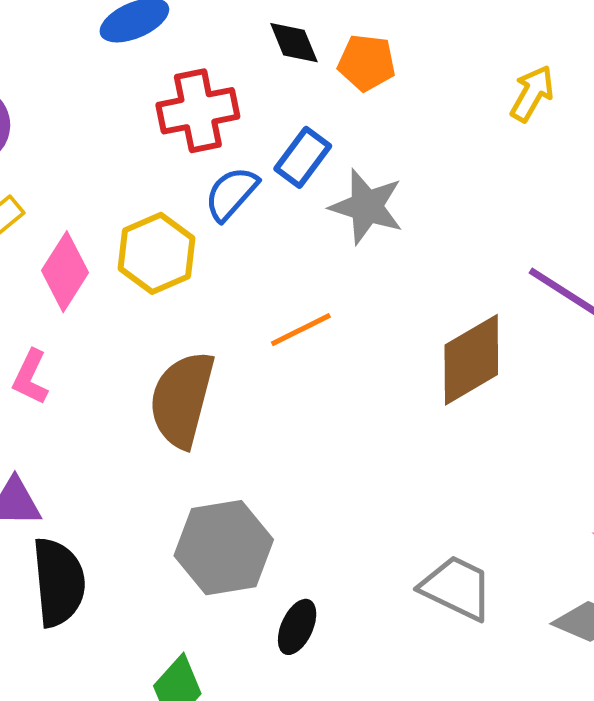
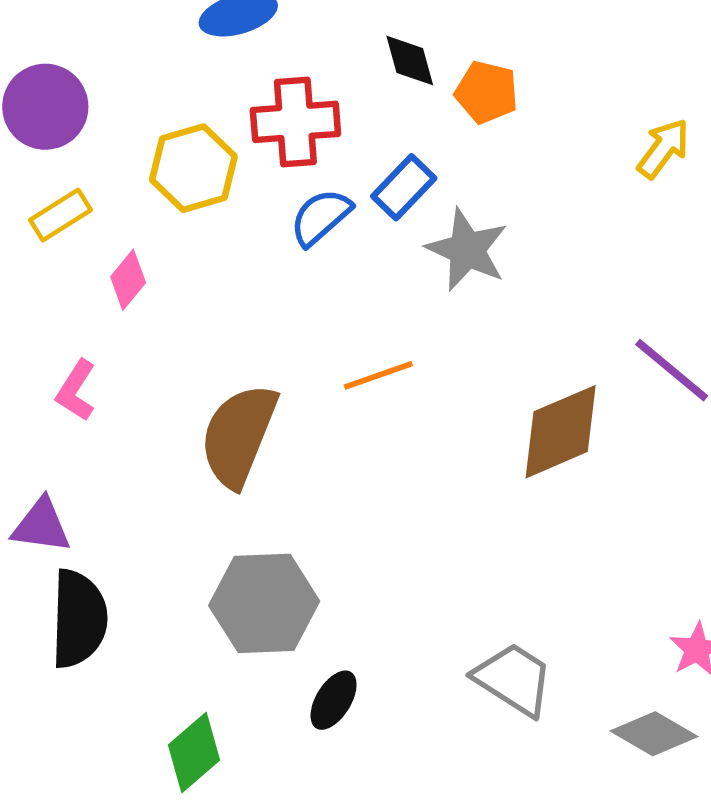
yellow hexagon: (157, 253) -> (193, 168), moved
pink diamond: (65, 272) -> (128, 280), size x0.7

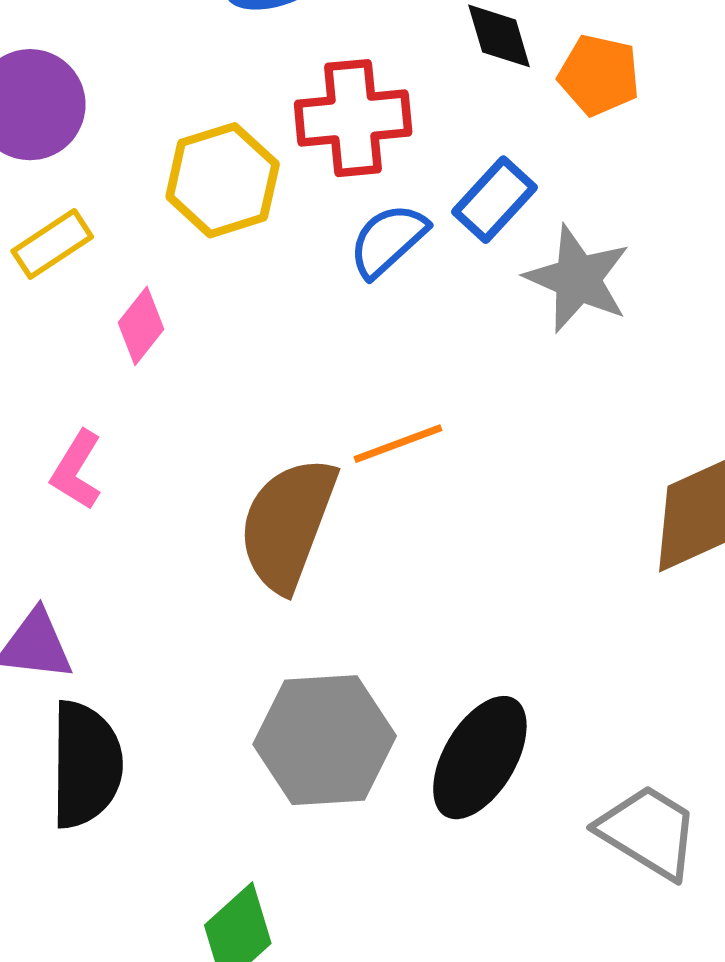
orange line: (378, 375) -> (398, 444), moved
black ellipse: (334, 700) -> (480, 758), moved, size x1.6

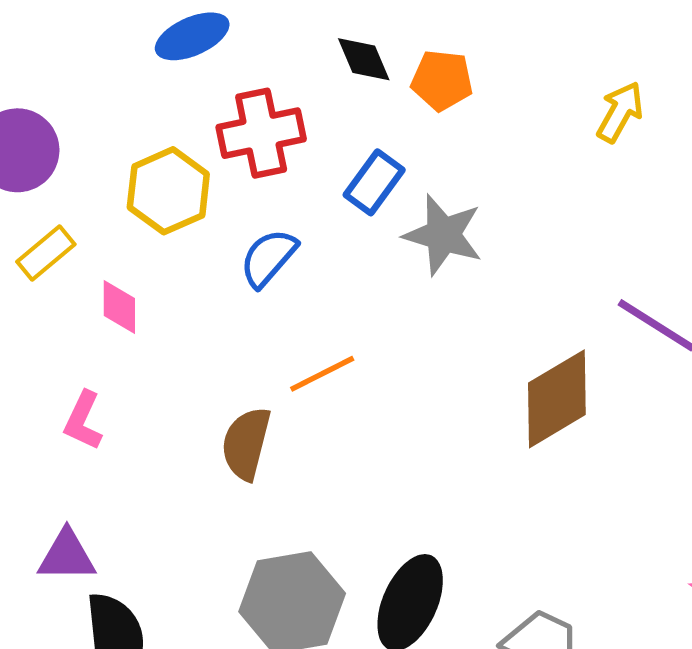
blue semicircle: (388, 240) -> (268, 258), moved
pink diamond: (141, 326) -> (119, 307), turned -32
brown semicircle: (288, 524) -> (246, 443), size x0.7

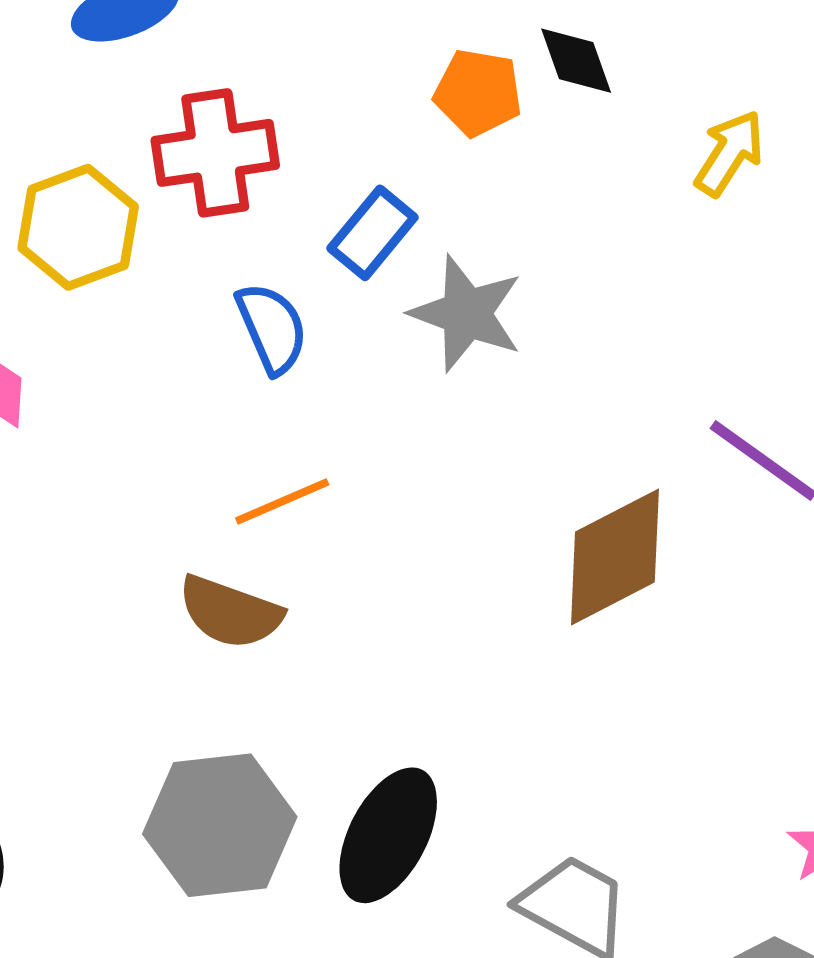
black diamond: (364, 59) -> (576, 61), moved
blue semicircle: (268, 258) -> (272, 328), moved, turned 112
brown semicircle: (246, 443) -> (230, 612), moved, turned -88

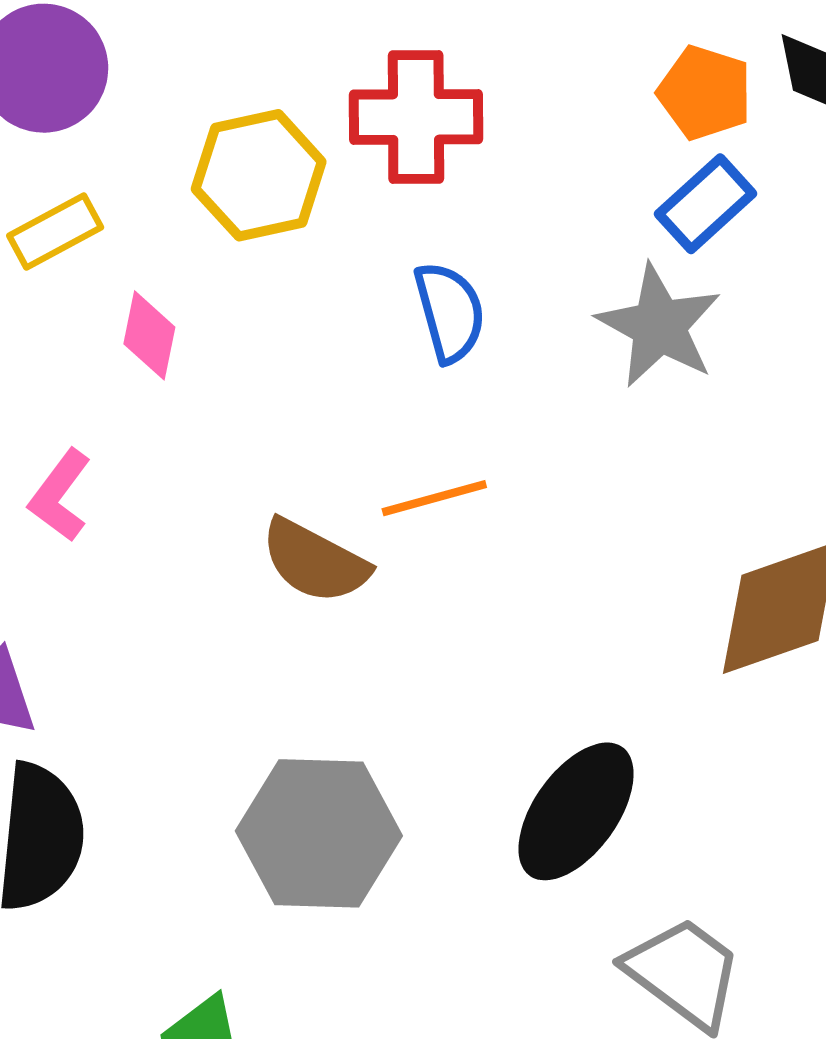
blue rectangle: (372, 233) -> (706, 204), moved
brown semicircle: (230, 612) -> (315, 561), moved
black ellipse: (388, 835) -> (576, 811), moved

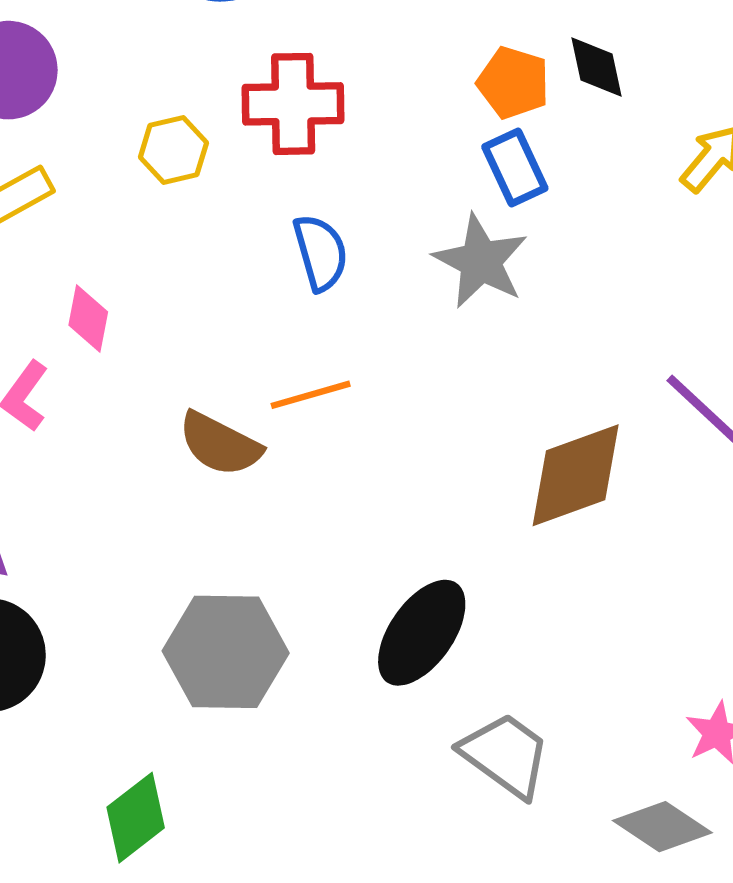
yellow hexagon: (259, 175) -> (173, 150), size x0.7
blue rectangle: (706, 204) -> (515, 168), turned -72
pink diamond: (149, 335) -> (88, 319), moved

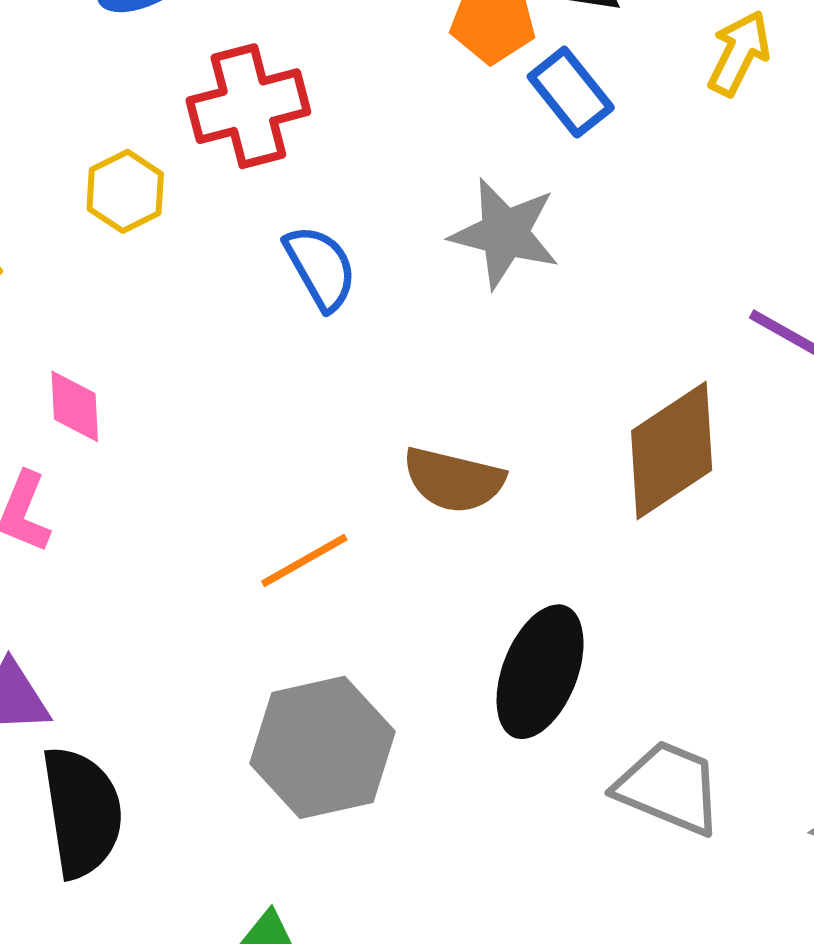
blue rectangle: (515, 168) -> (571, 92), moved
orange line: (311, 395) -> (304, 560), moved
brown semicircle: (220, 444) -> (454, 480), moved

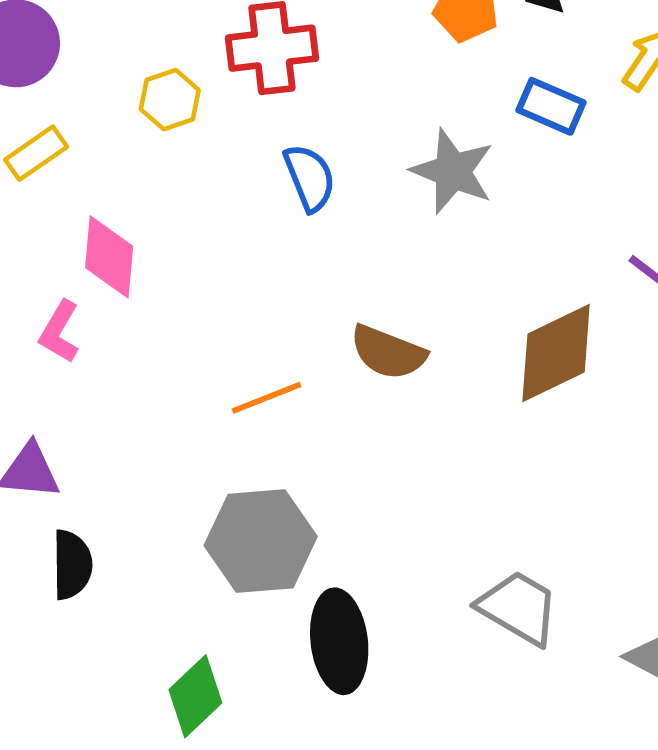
blue rectangle: (571, 92) -> (551, 106), moved, turned -36
pink diamond: (75, 406) -> (109, 257), size x1.4
black ellipse: (540, 672) -> (339, 641), moved, turned -36
black semicircle: (82, 812) -> (72, 565), size x0.7

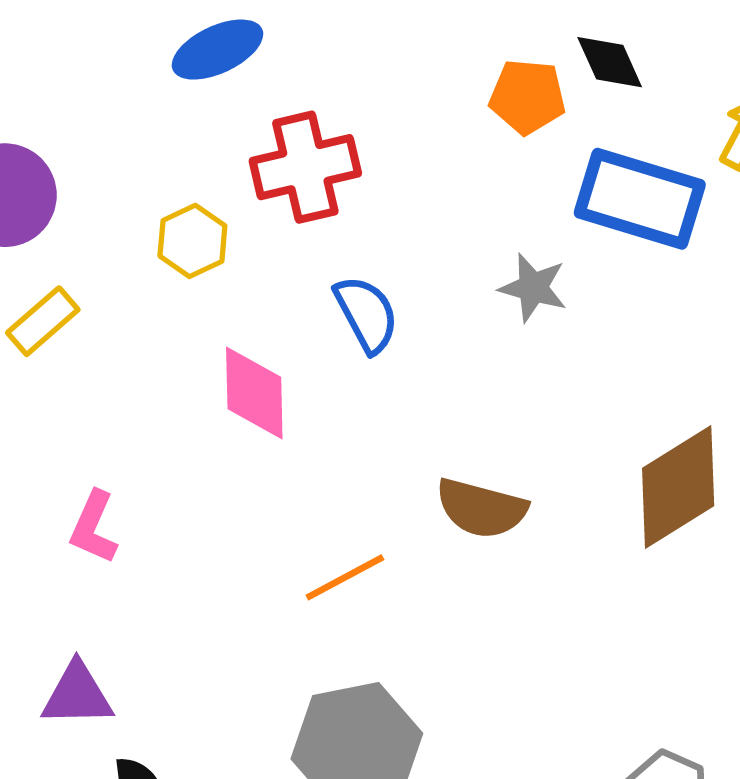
blue rectangle: (551, 106) -> (640, 199), size x1.6
gray star: (453, 171) -> (533, 288), size x0.7
pink diamond: (109, 257) -> (254, 393), moved

